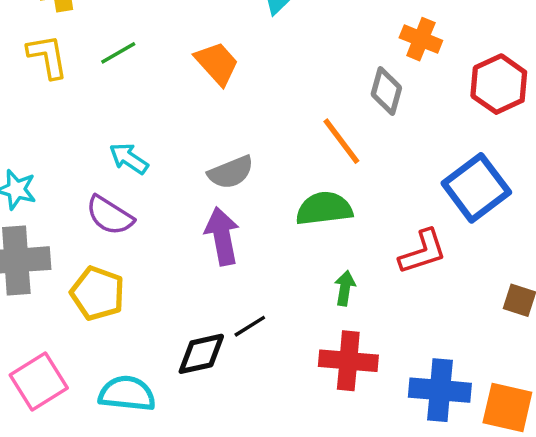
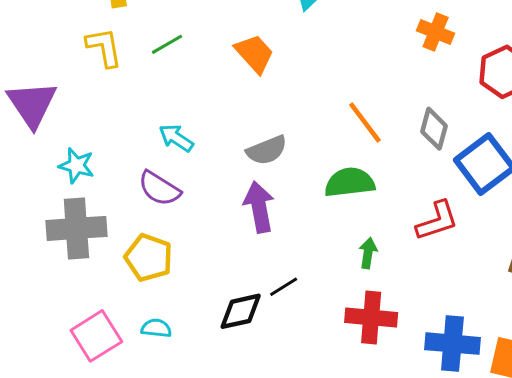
gray diamond: (386, 91) -> (434, 129), moved
cyan semicircle: (127, 394) -> (156, 328), moved, size x0.6

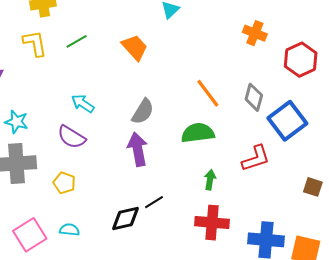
gray semicircle: (267, 150) -> (143, 112), turned -36
yellow pentagon: (149, 258) -> (64, 183), size x0.7

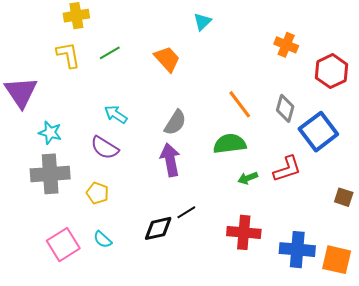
green arrow: (210, 180) -> (248, 178), moved, turned -120
cyan semicircle: (69, 230) -> (103, 240), turned -144

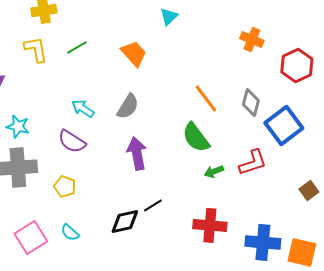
gray semicircle: (175, 123) -> (128, 106), moved
green semicircle: (230, 144) -> (196, 137), turned -120
brown square: (344, 197) -> (309, 190), turned 36

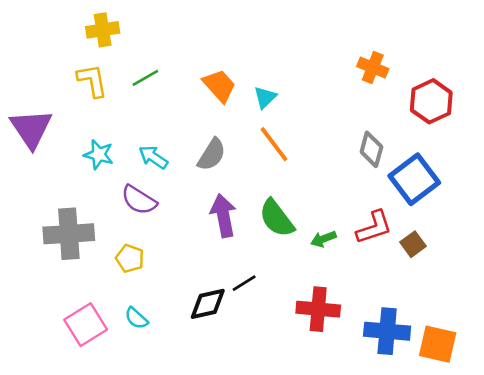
cyan triangle: (169, 16) -> (265, 97), moved
orange line: (206, 98) -> (274, 144), moved
cyan star: (18, 126) -> (99, 155), moved
green semicircle: (196, 137) -> (277, 218), moved
brown square: (309, 190) -> (413, 244), moved

